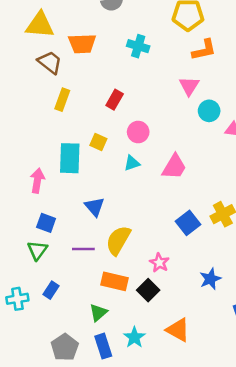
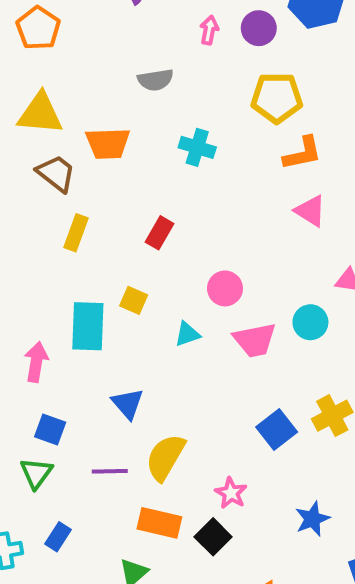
pink triangle: (189, 86) -> (310, 211), moved, turned -30
cyan circle: (209, 111) -> (310, 322), moved
pink circle: (138, 132) -> (225, 288), moved
pink trapezoid: (174, 167) -> (255, 340), turned 48

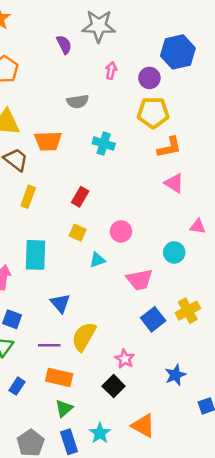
purple circle: (259, 28) -> (149, 78), moved
yellow square: (134, 300) -> (78, 233), moved
pink trapezoid: (255, 340) -> (140, 280), moved
orange rectangle: (159, 523) -> (59, 377), moved

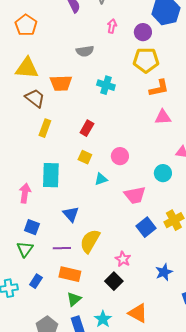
pink triangle: (174, 183) -> (163, 117), turned -36

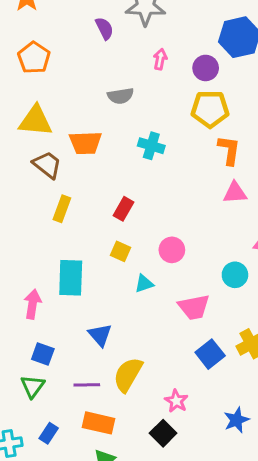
orange L-shape: (159, 88) -> (229, 150), turned -70

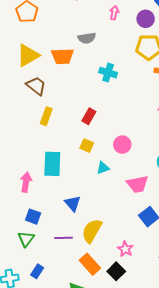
yellow triangle: (35, 121) -> (28, 55), turned -35
orange trapezoid: (85, 143) -> (62, 56), moved
orange rectangle: (99, 423) -> (90, 264), moved, turned 35

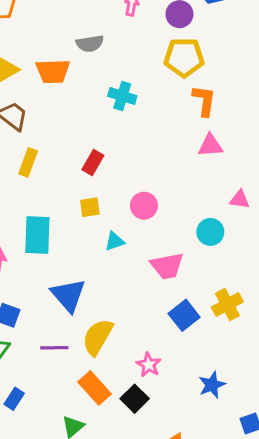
yellow square: (87, 146) -> (90, 207), turned -32
blue triangle: (73, 203) -> (68, 295), size x1.4

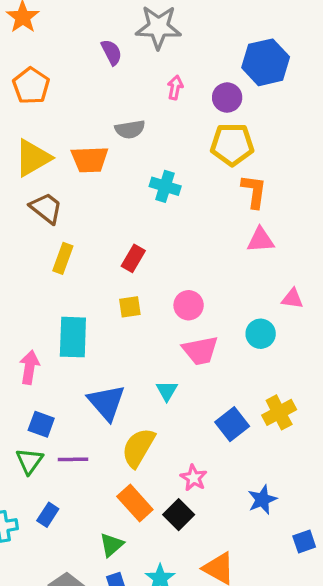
cyan triangle: (115, 241) -> (167, 391), moved, turned -40
pink trapezoid: (167, 266) -> (200, 350), moved
purple line: (54, 348) -> (73, 459), moved

